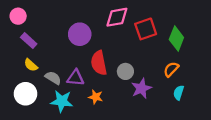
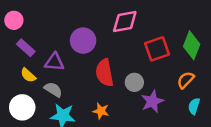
red square: (146, 29) -> (157, 49), moved
purple triangle: (75, 78) -> (54, 62), moved

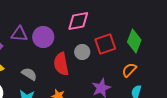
purple triangle: (54, 62) -> (19, 34), moved
gray circle: (134, 82) -> (82, 52), moved
gray semicircle: (53, 89) -> (29, 74), moved

